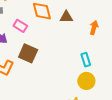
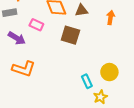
brown square: (28, 53) -> (70, 35), moved
cyan rectangle: (86, 60) -> (87, 81), moved

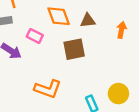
brown square: (70, 35) -> (74, 49), turned -30
orange L-shape: (24, 69) -> (48, 89), moved

